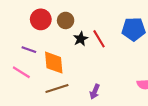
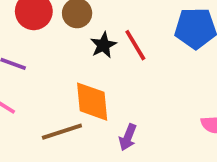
orange diamond: (54, 63) -> (92, 102), moved

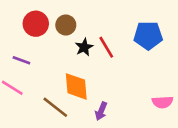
brown line: (62, 132) -> (55, 107), turned 56

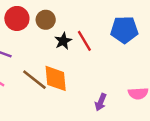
brown line: (55, 107) -> (34, 80), moved
purple arrow: (101, 111) -> (101, 102), moved

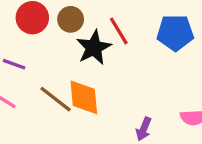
black star: (63, 41) -> (94, 48), size x1.5
red line: (84, 41) -> (119, 31), moved

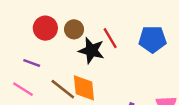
black star: (94, 48) -> (91, 51), turned -30

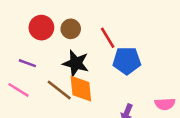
blue pentagon: (152, 39) -> (127, 61), moved
black star: (91, 51) -> (76, 63), moved

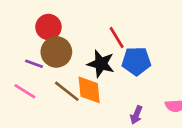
brown circle: (71, 29) -> (56, 52), moved, size x1.5
black star: (76, 63) -> (101, 64), moved

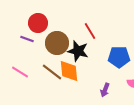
brown circle: (56, 52) -> (57, 43), moved
blue pentagon: (136, 61) -> (119, 57), moved
purple line: (34, 64) -> (27, 39), moved

